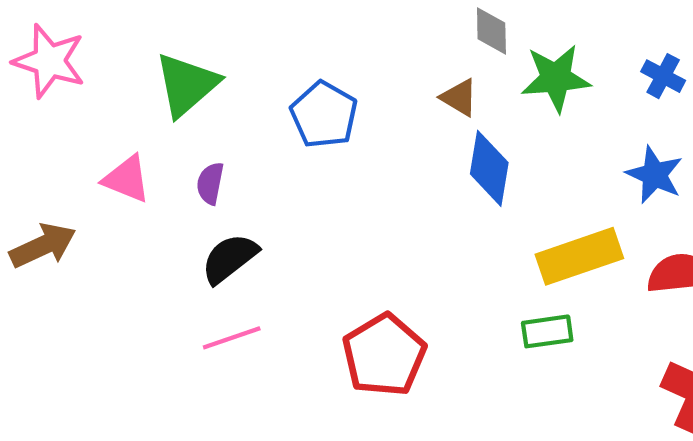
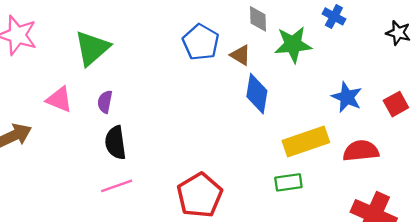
blue cross: (663, 76) -> (334, 16), moved
blue pentagon: (324, 115) -> (201, 42), moved
black semicircle: (230, 258) -> (115, 143), turned -60

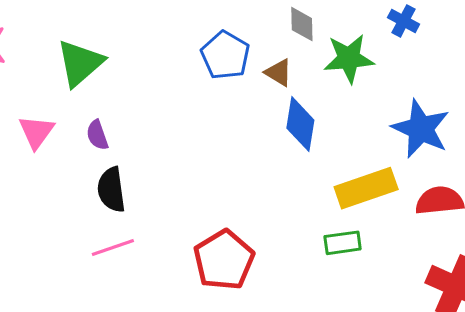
blue star: (347, 97) -> (421, 129), size x1.4
pink triangle: (59, 99) -> (36, 132), turned 44
purple semicircle: (105, 102) -> (97, 135), turned -30

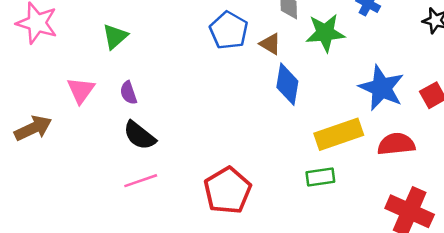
green triangle: (80, 63) -> (115, 36), size x0.7
black semicircle: (111, 190) -> (139, 135), turned -44

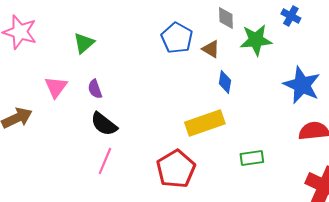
blue diamond: (287, 84) -> (225, 82), size x0.7
yellow rectangle: (339, 134) -> (205, 123), moved
pink line: (141, 181) -> (105, 161), turned -48

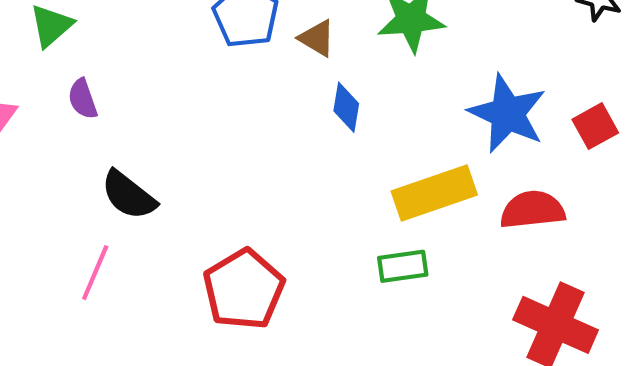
purple semicircle: (95, 89) -> (83, 99), moved
yellow rectangle: (205, 123) -> (434, 193), moved
black semicircle: (104, 124) -> (129, 195), moved

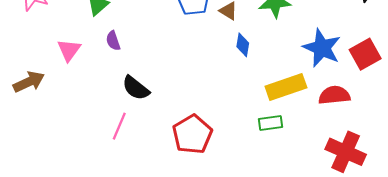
red square: (595, 126) -> (365, 54), size x1.4

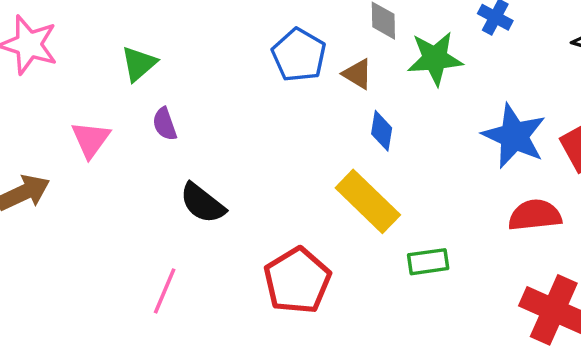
yellow rectangle: (286, 87) -> (368, 201), moved, turned 63
pink line: (119, 126) -> (165, 291), moved

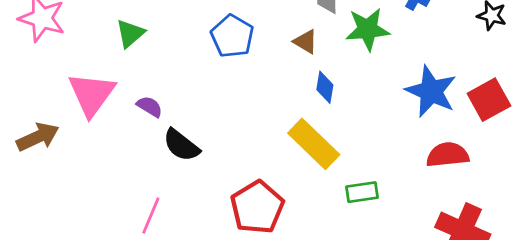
blue pentagon: (299, 55) -> (232, 36), moved
purple semicircle: (165, 124) -> (150, 107), moved, turned 140
pink triangle: (91, 139) -> (92, 94), size x1.5

